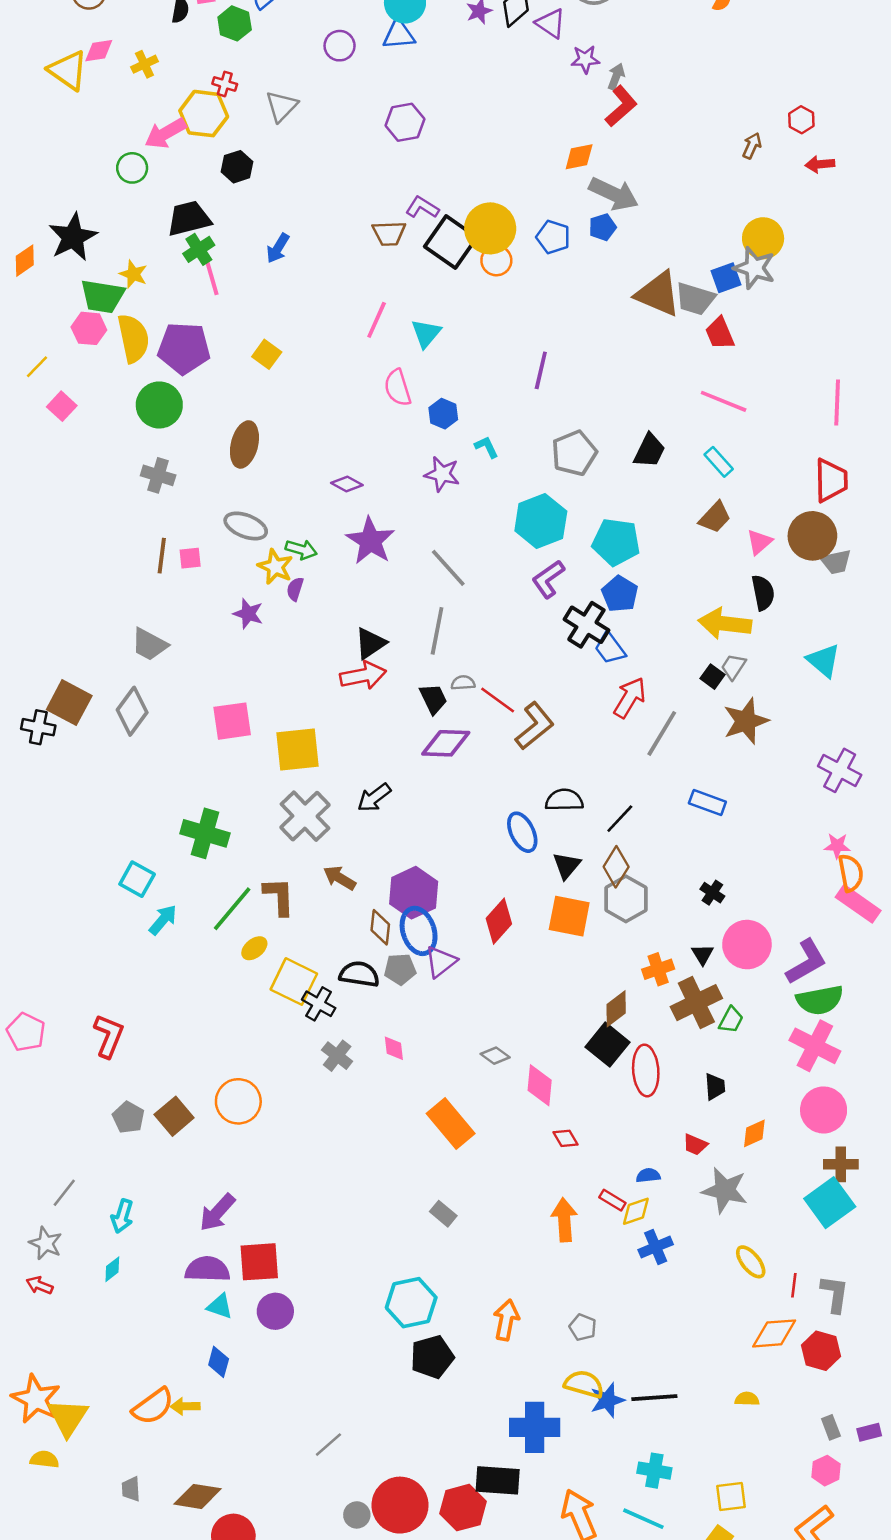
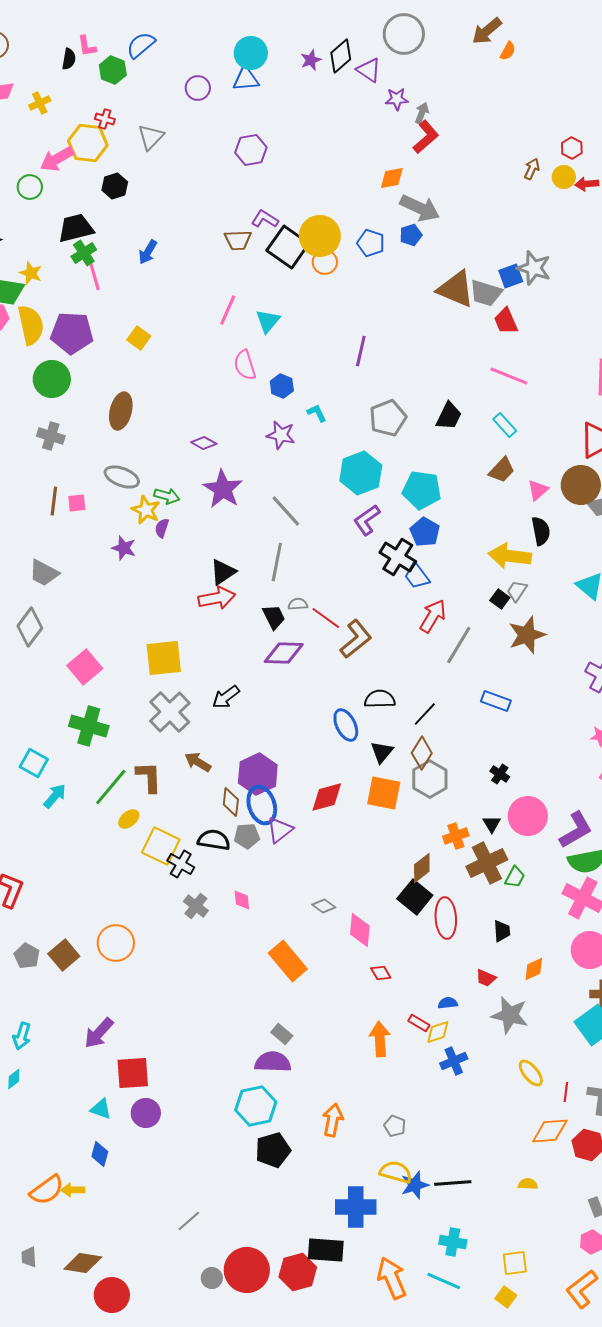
yellow circle: (763, 238) -> (564, 177), moved, size x0.7
pink square: (232, 721) -> (85, 667), moved, turned -32
red diamond: (499, 921) -> (327, 797), turned 33
purple semicircle: (207, 1269) -> (273, 1062), moved

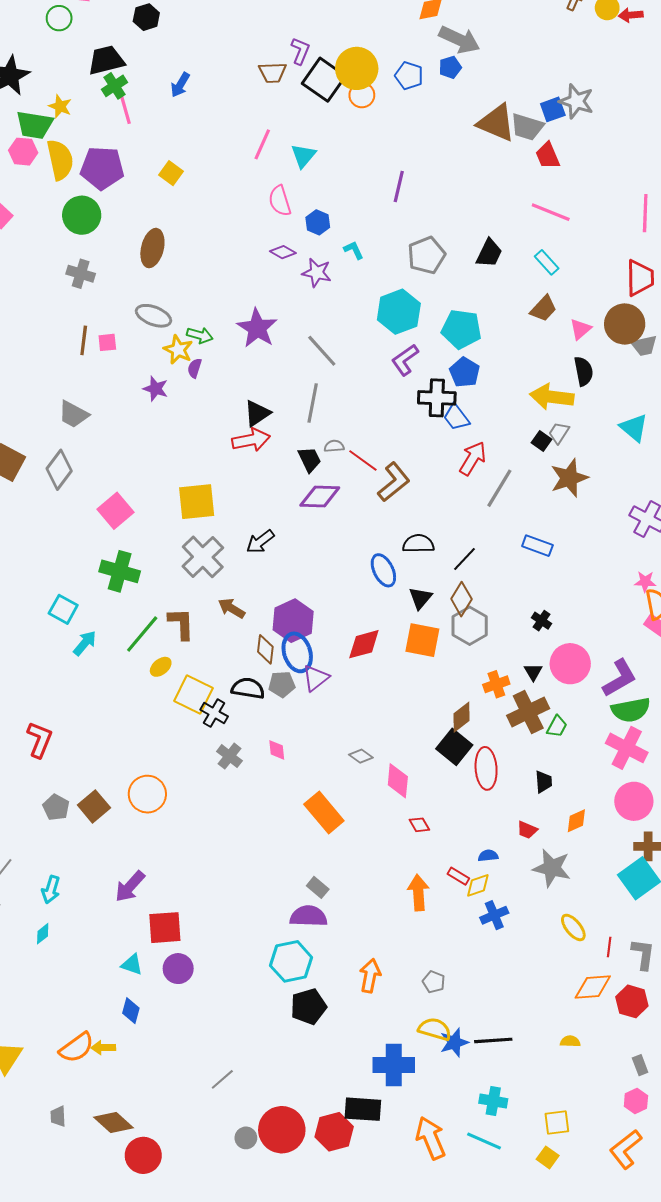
purple L-shape: (265, 219) -> (300, 51), turned 80
purple diamond: (204, 443) -> (283, 252), moved
black cross: (398, 557) -> (437, 398), turned -30
brown diamond: (83, 1263) -> (113, 1123), turned 33

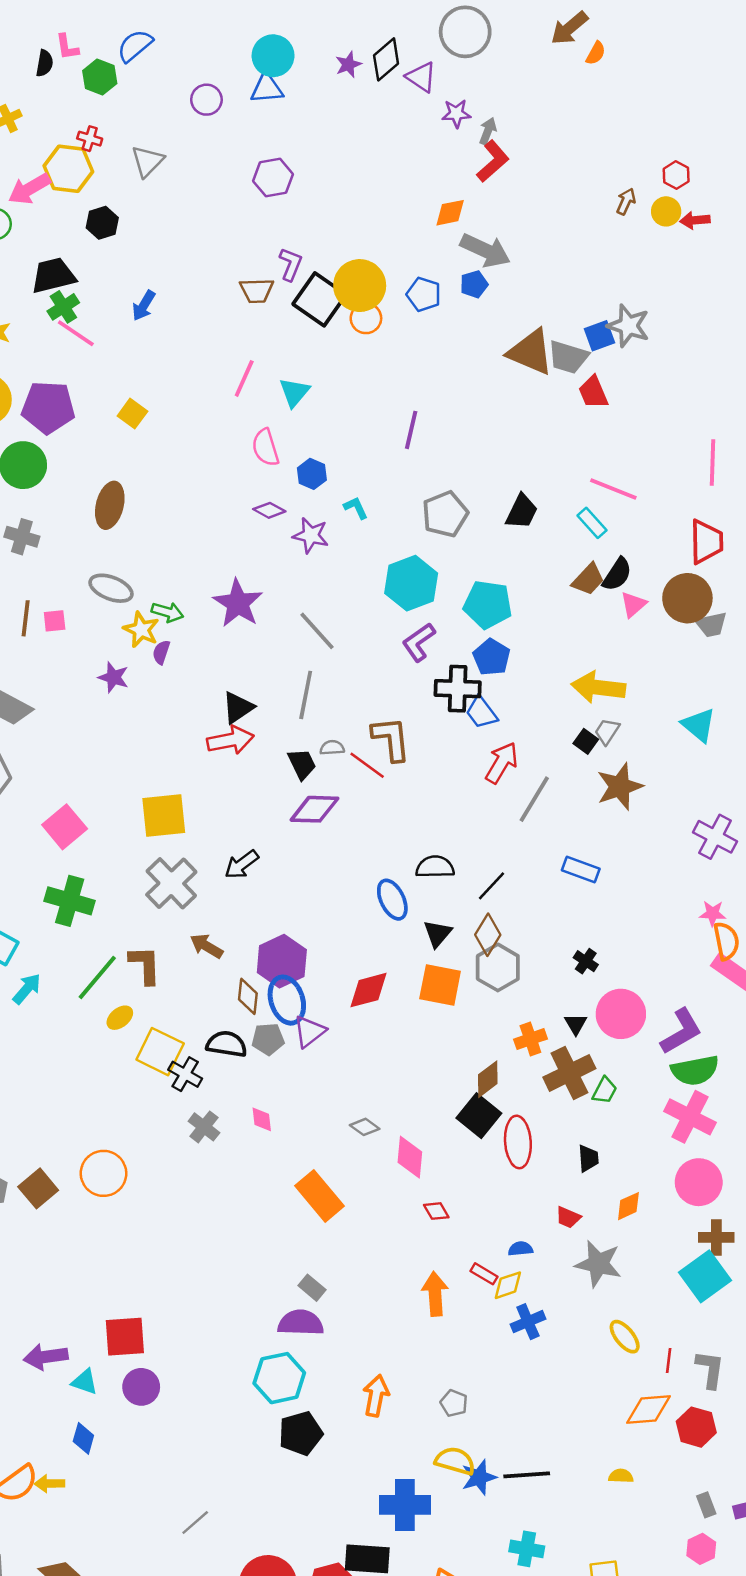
pink line: (125, 107) -> (76, 333), turned -40
pink line: (551, 212) -> (613, 489), moved
black semicircle: (584, 371) -> (617, 574), moved, turned 44
brown L-shape: (394, 482) -> (391, 739), moved, turned -57
purple arrow: (130, 886) -> (46, 1357), moved, turned 40

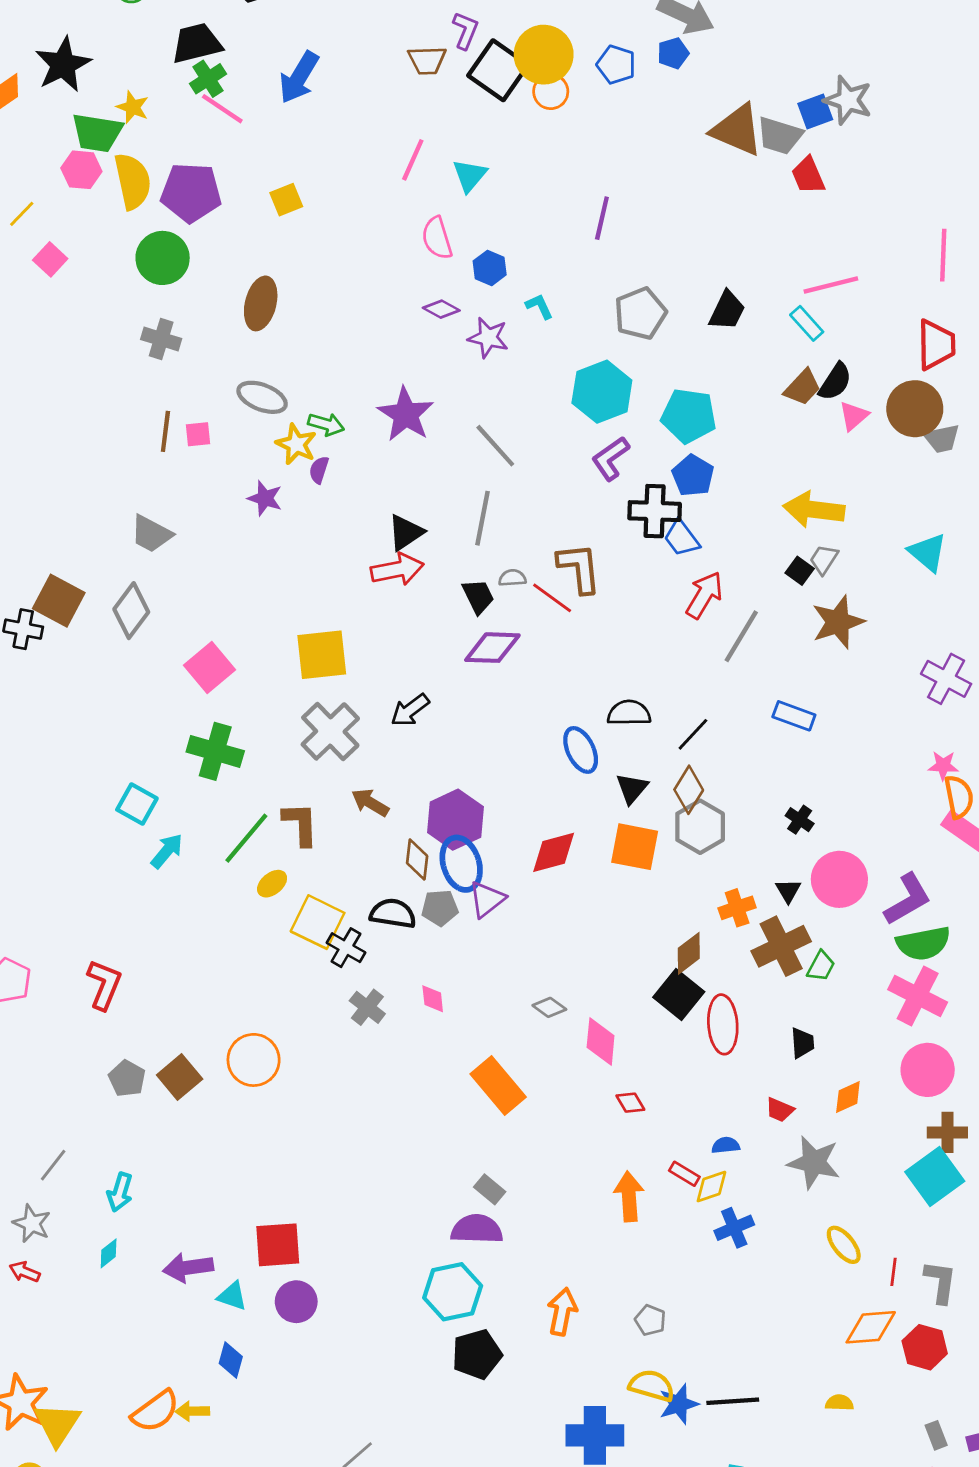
blue arrow: (144, 306) -> (299, 77), size x1.5
yellow square: (132, 414) -> (286, 200), turned 32
pink line: (613, 489) -> (831, 285), turned -36

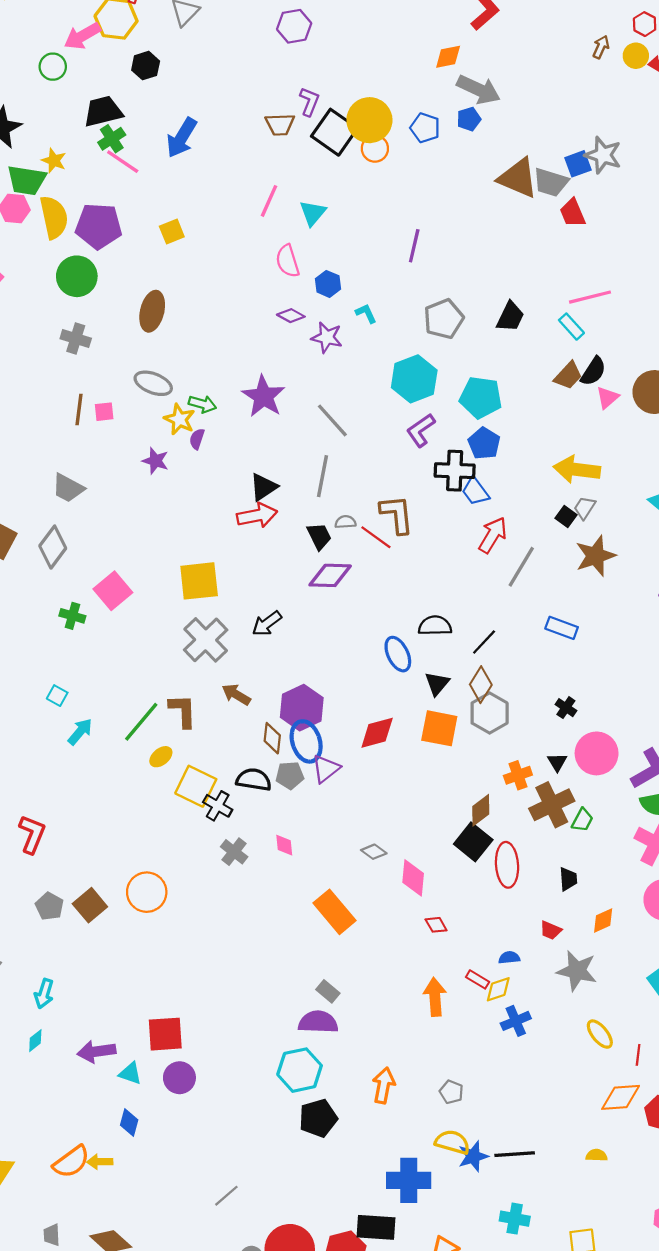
green cross: (215, 751) -> (72, 616), moved, size x0.6
cyan square: (137, 804) -> (57, 696), size x0.7

